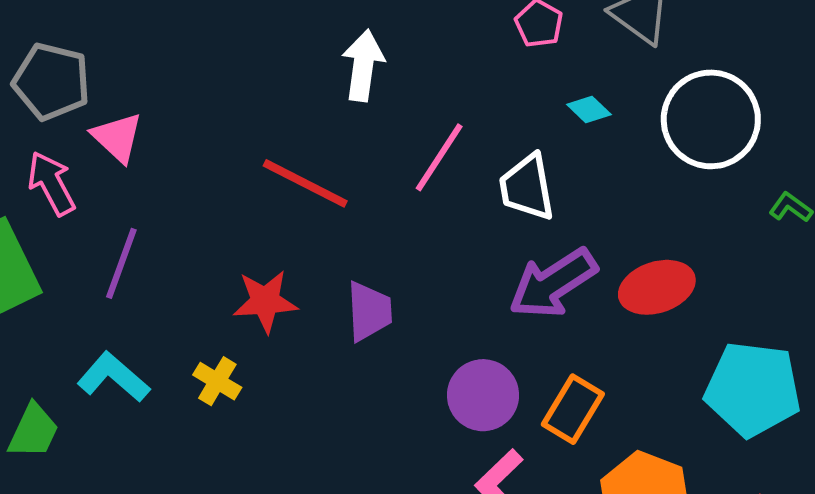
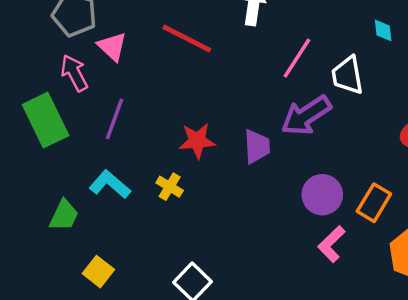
cyan diamond: (589, 109) -> (383, 30), turned 40
red line: (305, 183) -> (187, 39), moved
purple arrow: (553, 283) -> (306, 115), moved

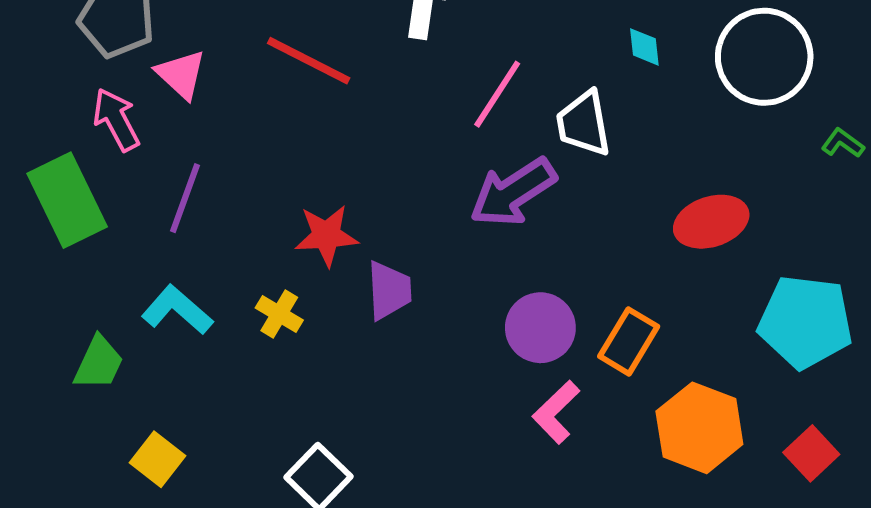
purple trapezoid: (257, 146) -> (389, 290), moved

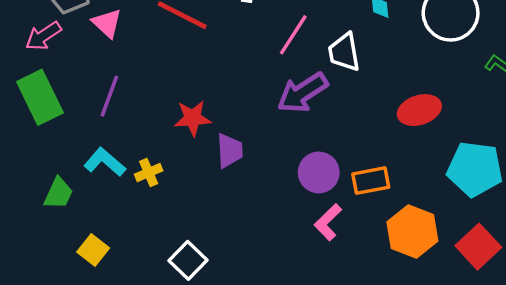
pink arrow: (116, 120) -> (43, 36), moved, turned -96
yellow cross: (279, 314) -> (149, 172), moved, turned 36
orange rectangle: (629, 341) -> (371, 181), turned 48
red square: (811, 453) -> (478, 247), size x1.4

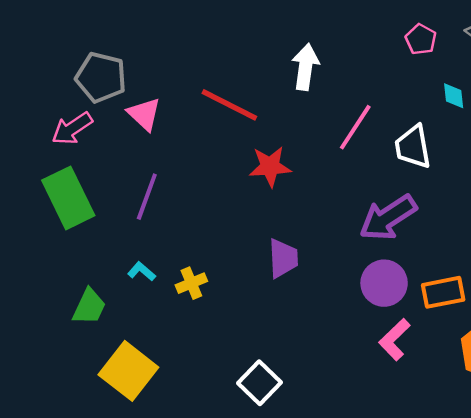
purple arrow: (302, 93) -> (388, 218), moved
red star: (193, 118) -> (270, 166), moved
cyan L-shape: (105, 162) -> (142, 271), size x0.6
yellow square: (93, 250) -> (128, 371), size x1.6
white square: (188, 260) -> (260, 383), moved

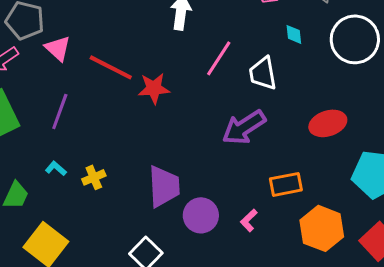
red line: (229, 105) -> (111, 67), moved
purple trapezoid: (283, 258) -> (164, 186), moved, size x1.4
purple circle: (384, 283) -> (201, 215), moved
pink L-shape: (395, 340) -> (249, 220), size x0.7

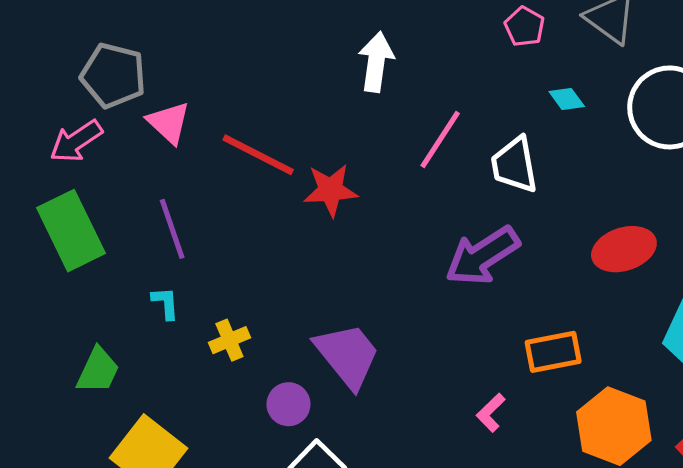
cyan diamond: (294, 34) -> (567, 99), turned -30
purple line: (60, 111) -> (172, 229), turned -39
cyan L-shape: (56, 168) -> (165, 303), moved, turned 45
purple trapezoid: (164, 186) -> (347, 355), turned -36
purple circle: (201, 215) -> (288, 404), moved, size x0.7

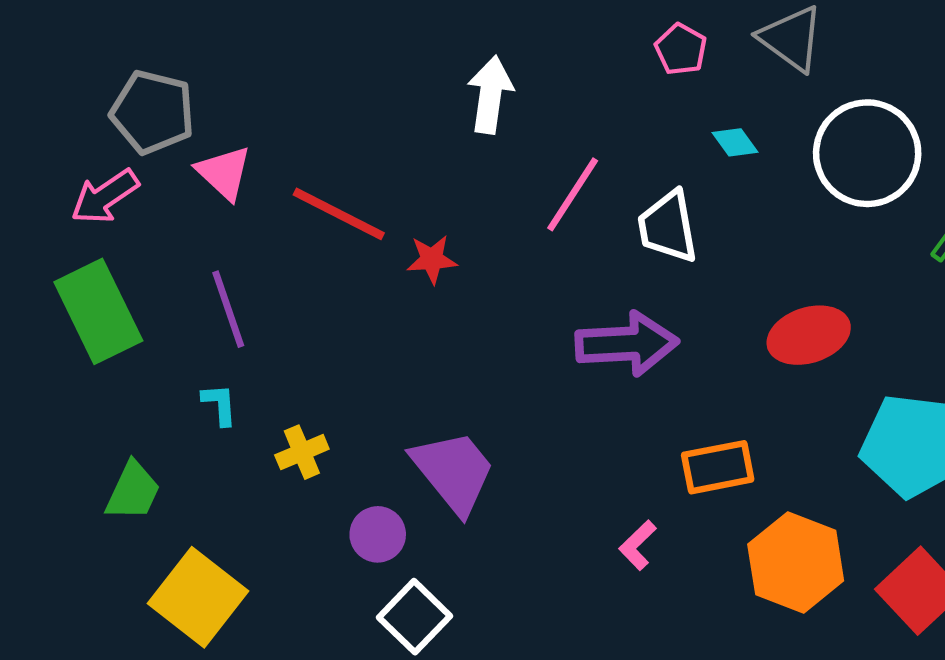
red star: (331, 190) -> (432, 259), size x0.7
purple arrow: (482, 256) -> (627, 344), turned -150

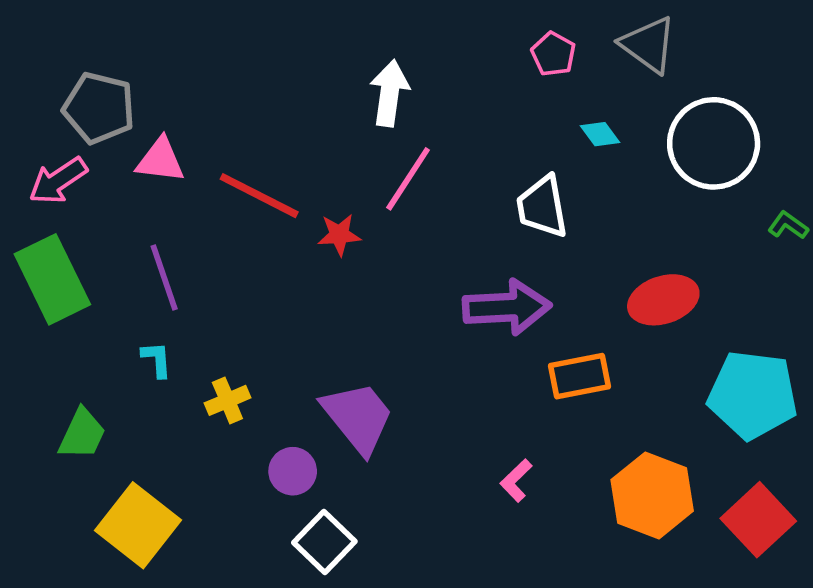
pink triangle: (224, 173) -> (160, 160), turned -36
pink line: (573, 194) -> (408, 179), moved
orange rectangle: (718, 467) -> (579, 376), moved

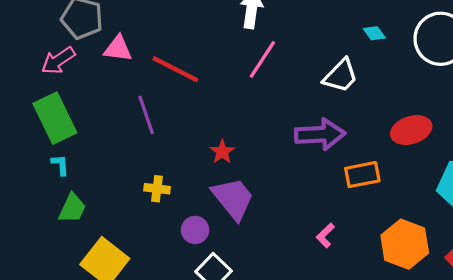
white trapezoid: (542, 207) -> (341, 76), turned -126
red star: (339, 235) -> (222, 152), moved, turned -30
purple line: (164, 277) -> (146, 115), moved
cyan L-shape: (157, 359) -> (60, 165), moved
yellow cross: (227, 400) -> (157, 189), turned 30

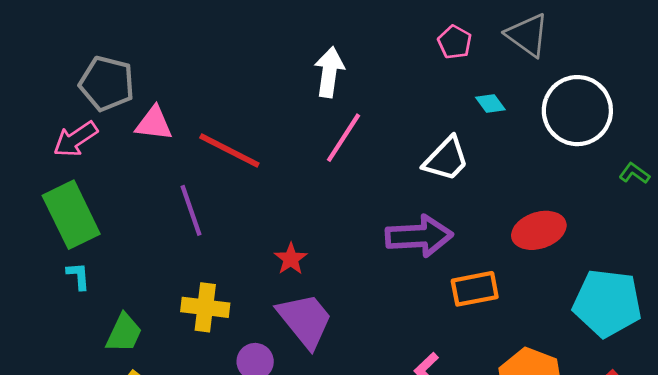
yellow cross: (157, 189) -> (205, 307), size x1.4
green trapezoid: (72, 208) -> (124, 333), moved

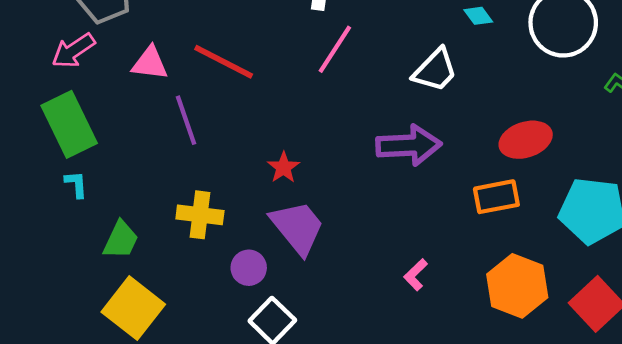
pink triangle: (154, 123) -> (150, 63), moved
orange rectangle: (475, 289) -> (496, 197), moved

